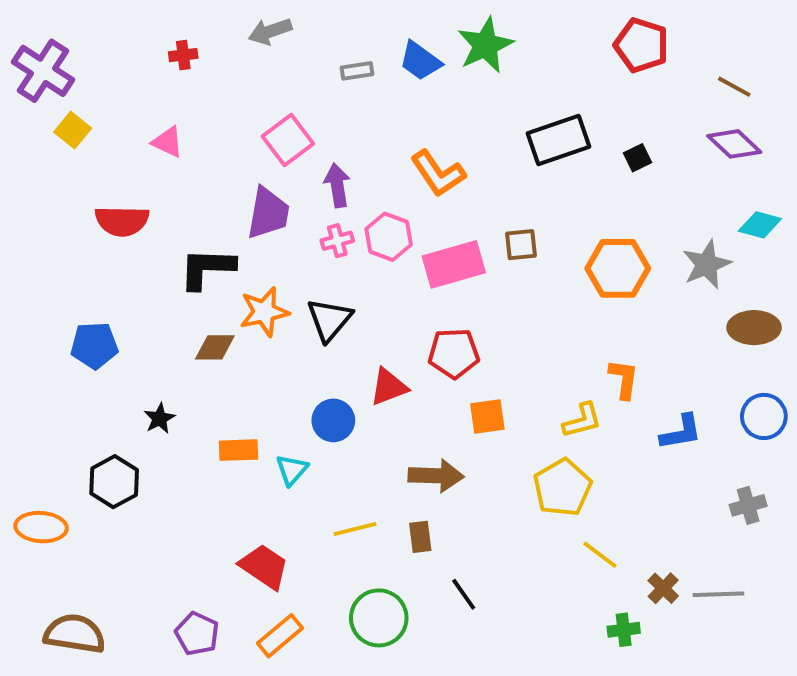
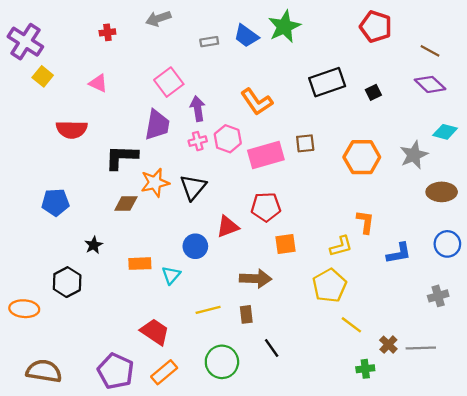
purple pentagon: (197, 634) -> (116, 371), size x1.4

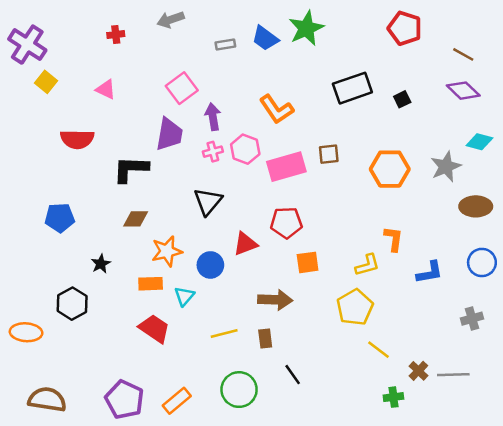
orange star: (155, 183) -> (167, 251), moved
red trapezoid: (155, 332) -> (154, 329), moved

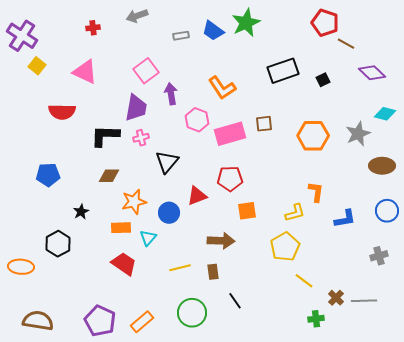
brown line: (463, 54) -> (346, 44), moved
pink triangle: (106, 89) -> (85, 72), size x1.5
pink cross: (213, 152) -> (141, 138), moved

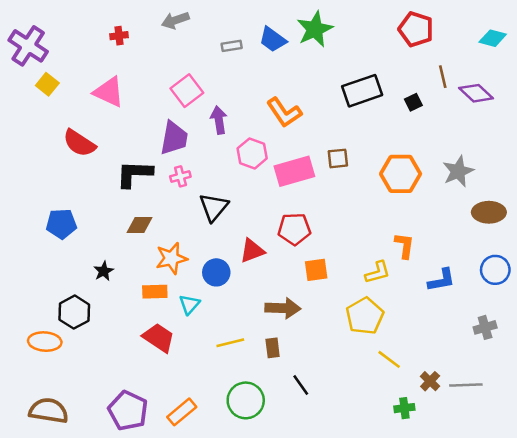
brown line: (346, 44) -> (443, 77), moved, turned 48
red semicircle: (62, 112) -> (79, 143), turned 32
cyan diamond: (385, 114) -> (493, 38), moved
orange ellipse: (21, 267) -> (45, 342), moved

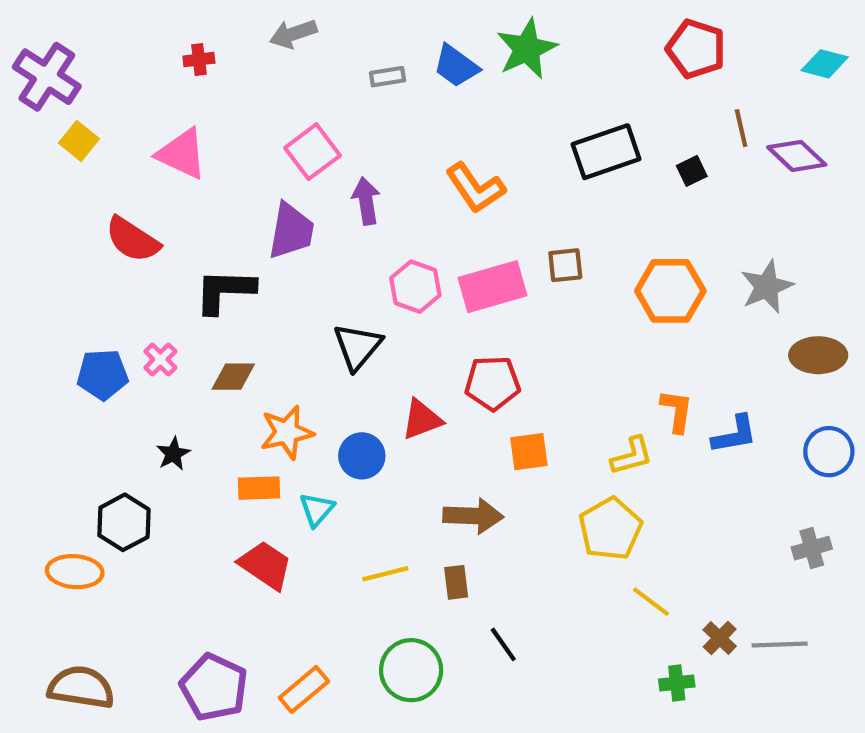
pink hexagon: (252, 153) -> (415, 287), moved
pink cross: (180, 176) -> (160, 359), moved, turned -30
blue L-shape: (442, 280) -> (735, 434), moved

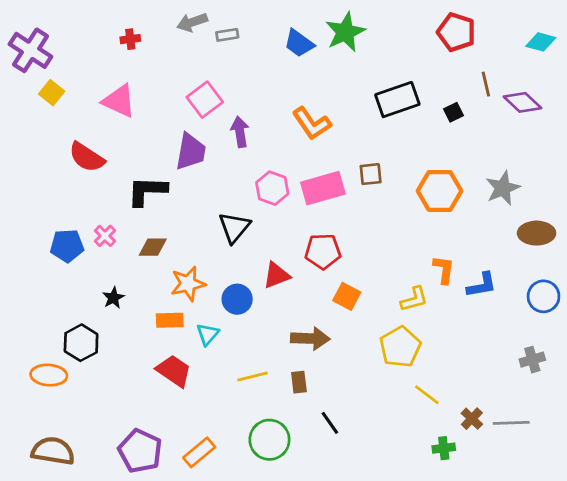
gray rectangle: (388, 77) -> (227, 35), moved
orange square: (529, 452) -> (347, 296), turned 36

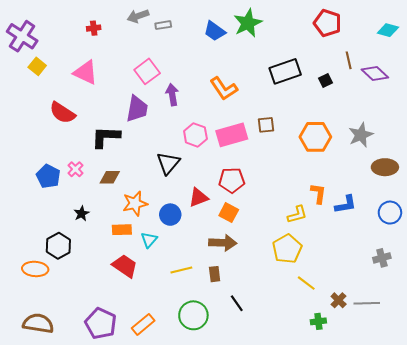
blue pentagon: (67, 246) -> (48, 176), turned 30
orange square: (347, 296) -> (229, 213), moved

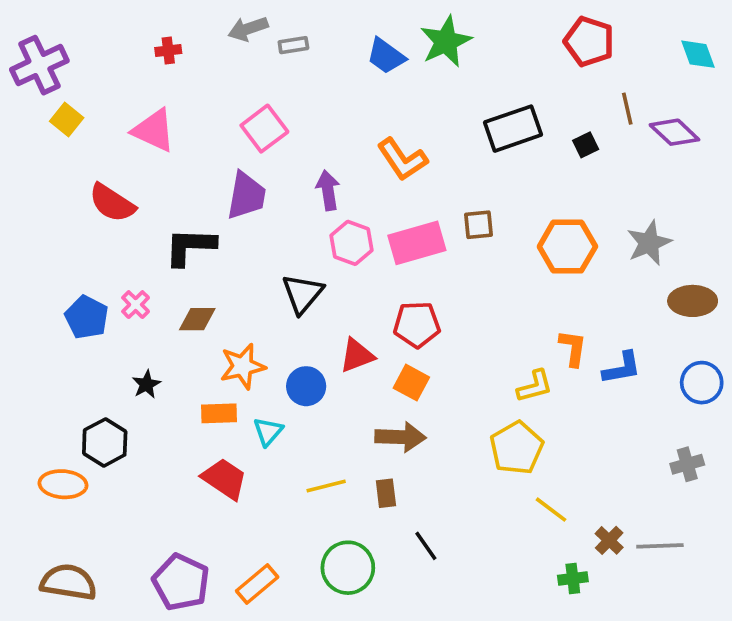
cyan diamond: (388, 30) -> (698, 54), turned 55
purple cross: (22, 36) -> (39, 65), turned 32
purple arrow: (172, 95) -> (328, 190), moved

